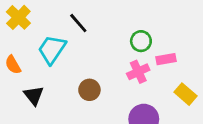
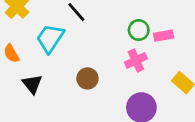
pink rectangle: (166, 59) -> (164, 36), moved

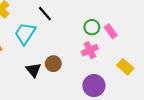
pink rectangle: (164, 36) -> (111, 31), turned 64
black triangle: (32, 84) -> (33, 70), moved

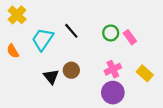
black line: (45, 14) -> (71, 31), moved
pink cross: (90, 50) -> (113, 69), moved

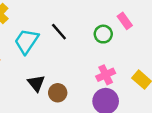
pink rectangle: (130, 37) -> (125, 21), moved
brown circle: (71, 70) -> (58, 93), moved

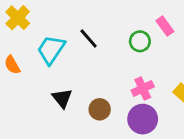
brown circle: (58, 93) -> (100, 109), moved

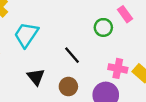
black line: (89, 39) -> (72, 55), moved
pink cross: (143, 89) -> (118, 68), moved, turned 36

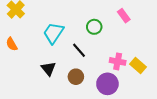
green circle: (103, 27) -> (94, 27), moved
cyan trapezoid: (26, 35) -> (53, 33), moved

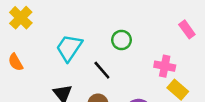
pink rectangle: (124, 16) -> (187, 29), moved
pink cross: (118, 61) -> (165, 66), moved

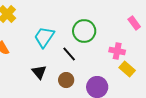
green circle: (122, 40) -> (84, 31), size x1.5

